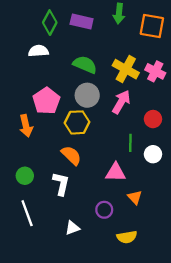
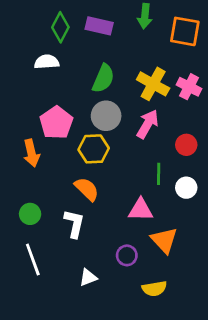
green semicircle: (85, 65) -> (103, 78), turned 90
orange triangle: (135, 197) -> (164, 240), size x1.5

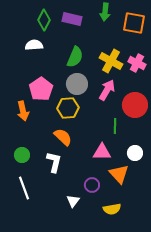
red circle: (186, 145) -> (135, 105), size x1.6
white circle: (186, 188) -> (135, 153), moved
white triangle: (88, 278) -> (73, 201), moved, turned -32

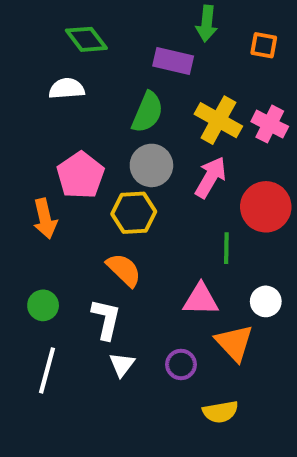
purple rectangle: (72, 19) -> (173, 61), moved
green diamond: (44, 20) -> (86, 39), turned -65
orange square: (134, 23) -> (264, 45), size x0.6
white line: (24, 188) -> (47, 370), turned 35
white triangle: (73, 201) -> (122, 364), moved

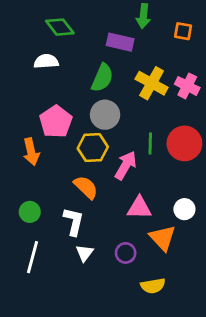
pink arrow: (211, 177) -> (126, 165), moved
green line: (226, 248) -> (150, 143), moved

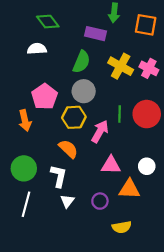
orange square: (183, 31) -> (146, 25), size x1.5
green circle: (30, 212) -> (24, 168), size x1.5
orange triangle: (163, 238) -> (129, 189), turned -45

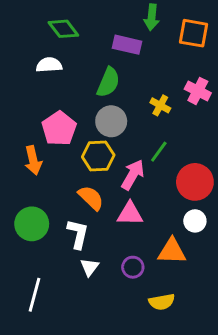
yellow cross: (121, 66) -> (160, 105), moved, size x0.6
green line: (120, 114) -> (159, 152), turned 35
red circle: (147, 114) -> (195, 182), moved
pink triangle: (111, 165) -> (130, 214), moved
white line: (26, 204) -> (35, 295), moved

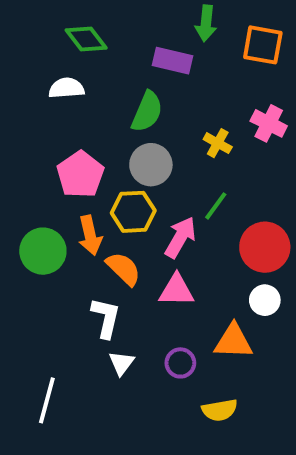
orange arrow: (33, 160) -> (90, 235), moved
green circle: (32, 224) -> (43, 251), moved

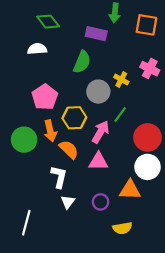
gray circle: (151, 165) -> (98, 92), moved
white circle: (265, 300) -> (147, 167), size x1.5

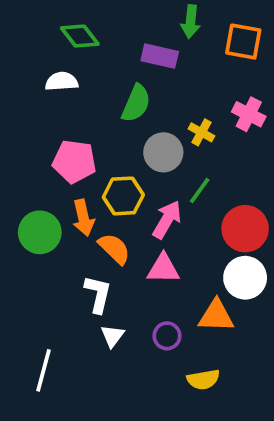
pink pentagon: (45, 97) -> (74, 161), turned -30

